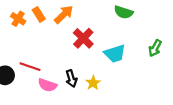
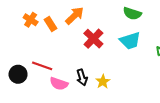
orange rectangle: (39, 14) -> (51, 24), moved
cyan trapezoid: (115, 54) -> (130, 41), moved

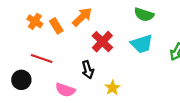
red line: (42, 66) -> (42, 58), moved
black arrow: (82, 77) -> (88, 70), moved

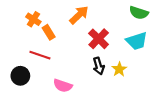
orange rectangle: (56, 26) -> (49, 32), moved
black arrow: (88, 70) -> (99, 66), moved
yellow star: (112, 88) -> (119, 69), moved

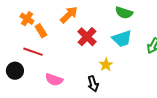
black arrow: (99, 66) -> (93, 84), moved

